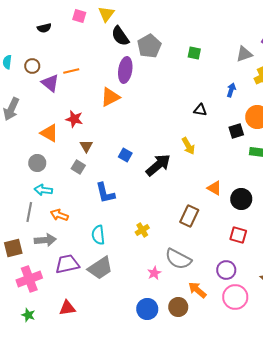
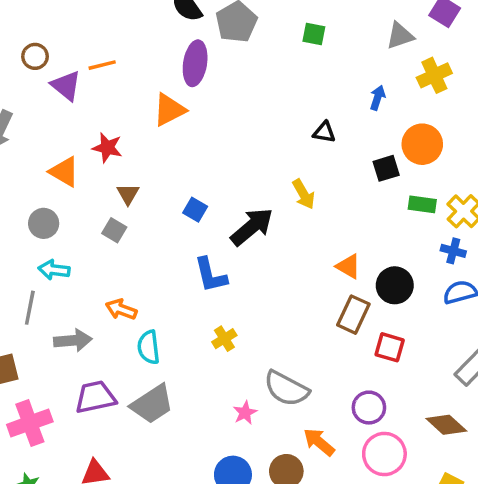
blue L-shape: (105, 193) -> (211, 275), moved
orange arrow: (59, 215) -> (121, 309), moved
brown rectangle: (189, 216) -> (353, 315), moved
gray arrow: (45, 240) -> (73, 340), moved

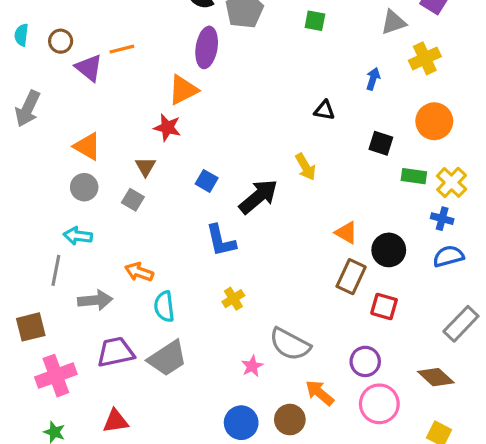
orange circle: (422, 144) -> (434, 121), moved
red star: (107, 148) -> (167, 128), moved
black square: (386, 168) -> (381, 143), turned 35
gray circle: (44, 223) -> (84, 187), moved

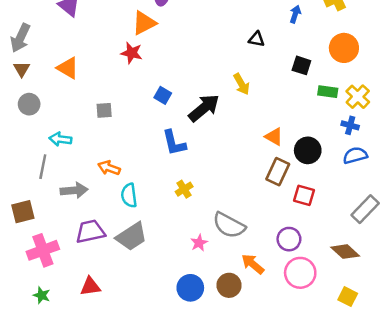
brown triangle: (145, 167) -> (22, 69), moved
gray circle: (84, 187) -> (29, 104), moved
gray square: (133, 200) -> (104, 110), turned -35

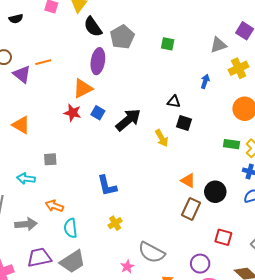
black square: (301, 65) -> (184, 123), moved
blue square: (163, 95) -> (98, 113), moved
black arrow: (204, 108) -> (128, 120), moved
cyan arrow: (60, 139) -> (26, 179), moved
red square: (304, 195) -> (223, 237), moved

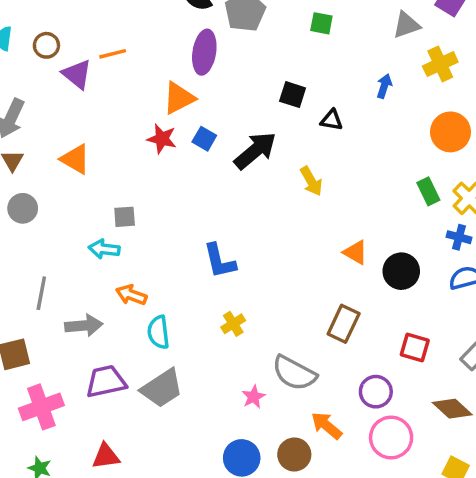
black square: (184, 123) -> (293, 95), moved
green rectangle: (231, 144) -> (428, 191), turned 56
cyan arrow: (26, 179) -> (104, 249), moved
brown rectangle: (191, 209) -> (344, 324), moved

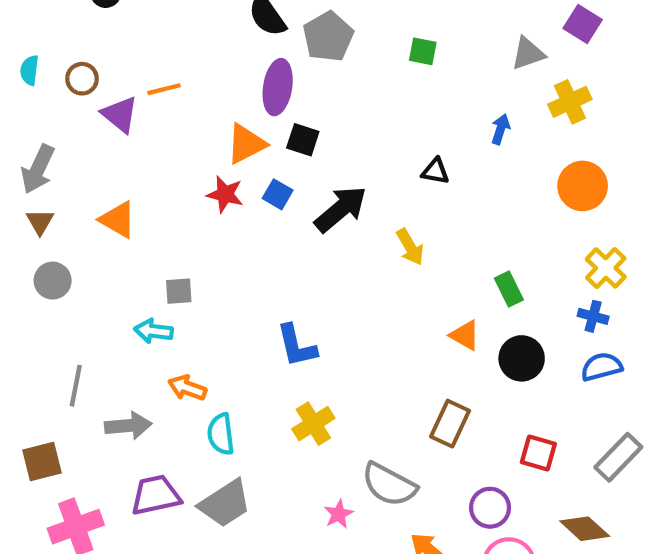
black square: (293, 95) -> (303, 140), moved
green rectangle: (428, 191) -> (509, 289), moved
yellow cross: (233, 324) -> (313, 424), size x1.4

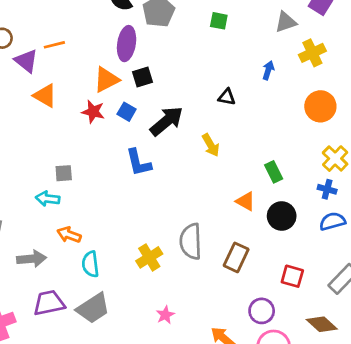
black square: (303, 140) -> (143, 77), turned -35
orange triangle: (118, 220) -> (45, 96), moved
blue L-shape: (297, 346) -> (139, 163), moved
gray semicircle: (389, 485) -> (191, 241), moved, turned 60

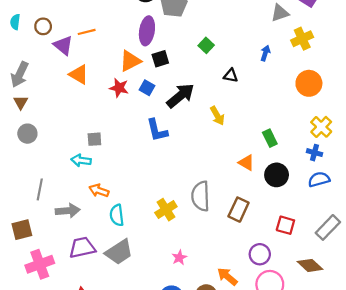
green square: (219, 21) -> (206, 45), moved, turned 32

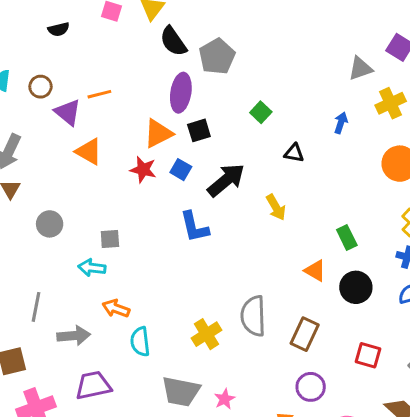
gray circle: (27, 134) -> (50, 224), moved
gray trapezoid: (119, 252) -> (181, 391), moved, turned 44
purple circle: (260, 254) -> (311, 387), moved

